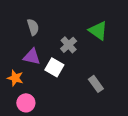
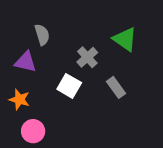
purple triangle: (32, 57) -> (26, 62), moved
gray rectangle: (96, 84) -> (116, 87), moved

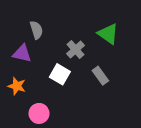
pink circle: (33, 131) -> (39, 113), moved

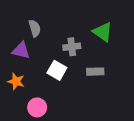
gray cross: (76, 50) -> (72, 47), turned 35
gray rectangle: (100, 76) -> (95, 72), turned -56

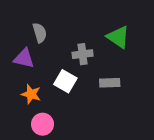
orange star: (16, 81) -> (31, 94), moved

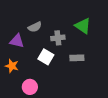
gray semicircle: (40, 33) -> (35, 27), moved, turned 80
orange star: (31, 94) -> (12, 66), moved

